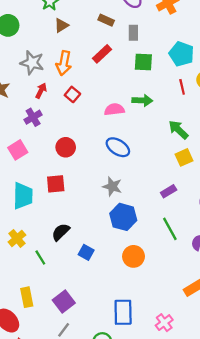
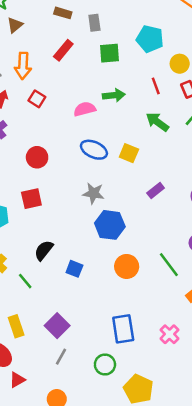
red line: (182, 87) -> (156, 86), moved
yellow square: (184, 157) -> (129, 153), moved, turned -36
green line: (170, 229) -> (169, 265), moved

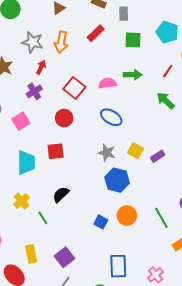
red line: (156, 86) -> (168, 71), turned 48
red square: (37, 99) -> (74, 88), moved, size x1.5
yellow square: (129, 153) -> (135, 151), moved
blue square: (74, 269) -> (101, 222), moved

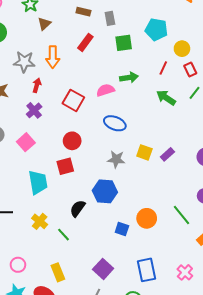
red circle: (64, 118) -> (72, 141), moved
blue hexagon: (117, 180) -> (105, 191), moved
purple square: (65, 257) -> (103, 269), moved

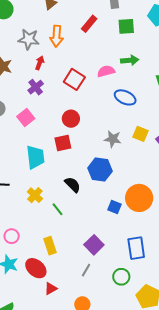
blue ellipse: (115, 123) -> (125, 97), moved
black semicircle: (78, 208) -> (73, 185), turned 96
orange circle: (147, 218) -> (139, 198), size x1.4

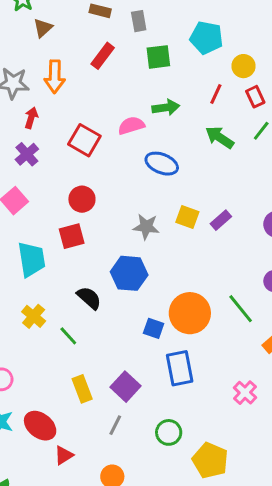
yellow rectangle: (50, 246) -> (82, 389), moved
blue rectangle: (136, 248) -> (180, 368), moved

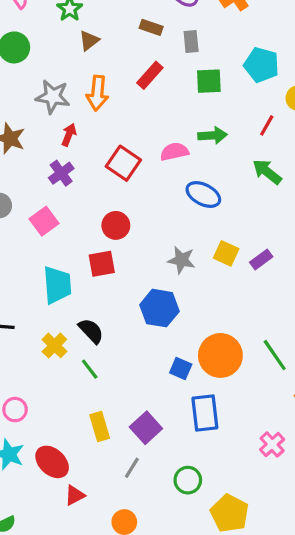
black semicircle: (89, 298) -> (91, 331), moved

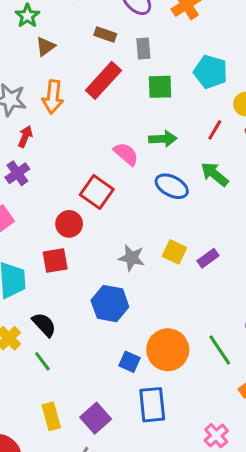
red rectangle: (150, 75) -> (103, 80), size x1.4
pink semicircle: (174, 152) -> (126, 154), turned 52
red square: (123, 163) -> (97, 192), moved
blue ellipse: (203, 194) -> (172, 186), moved

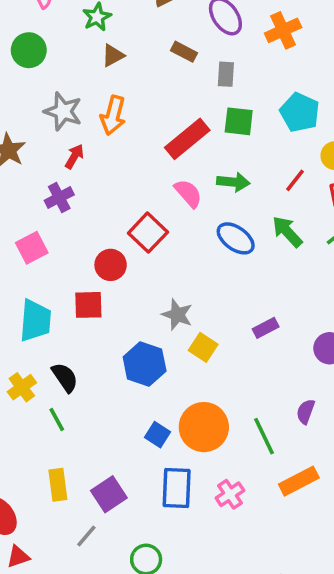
red rectangle: (103, 80) -> (187, 139), moved
yellow square: (174, 252) -> (203, 347), moved
pink cross: (216, 436) -> (230, 494), moved

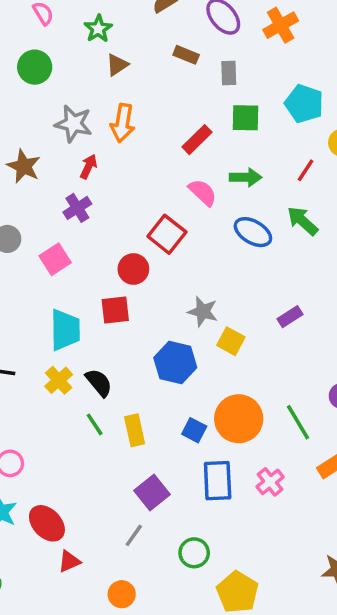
red rectangle: (187, 139) -> (197, 140), size x0.7
yellow cross: (22, 387) -> (59, 380), moved
yellow rectangle: (58, 485) -> (135, 430), moved

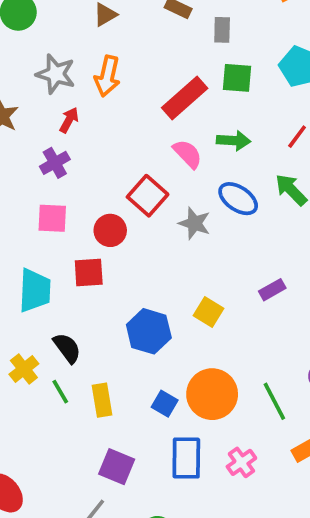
red rectangle: (197, 140) -> (185, 98), size x1.4
pink square: (55, 259) -> (52, 218), moved, turned 32
gray star: (203, 312) -> (194, 223), moved
yellow cross: (59, 380) -> (24, 369), moved
purple square: (152, 493) -> (117, 467), turned -32

